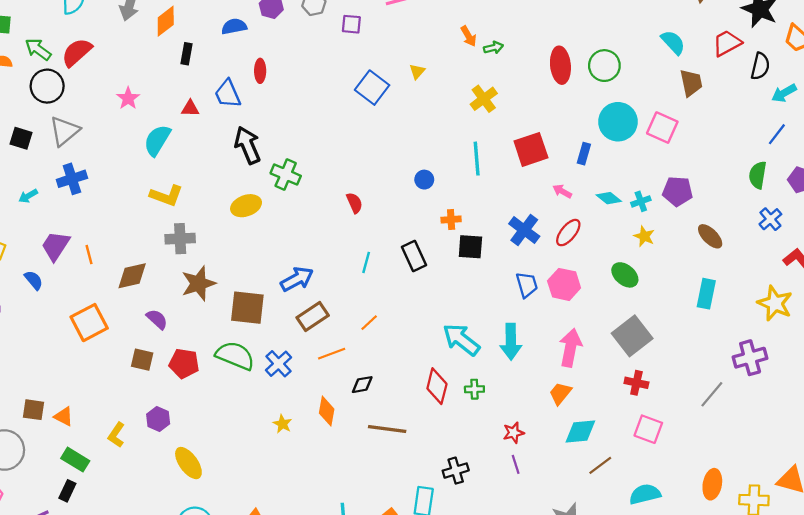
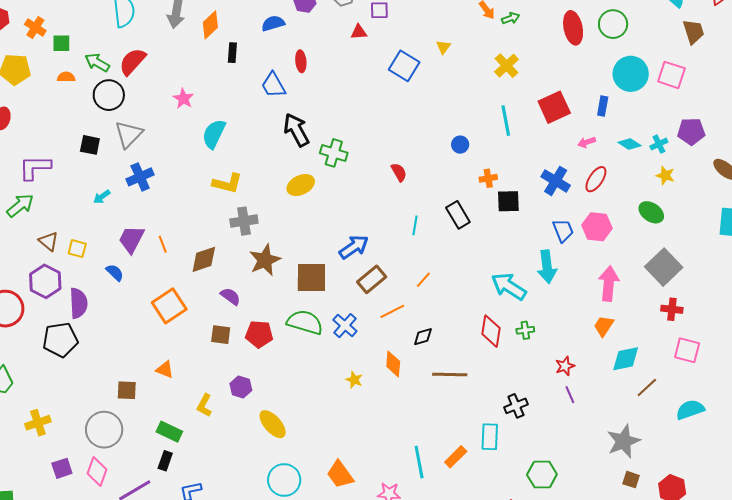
red triangle: (190, 108) -> (359, 32), moved
pink arrow: (562, 191) -> (587, 142), turned -42
cyan arrow: (511, 342) -> (547, 267), moved
orange triangle: (64, 416) -> (165, 370), moved

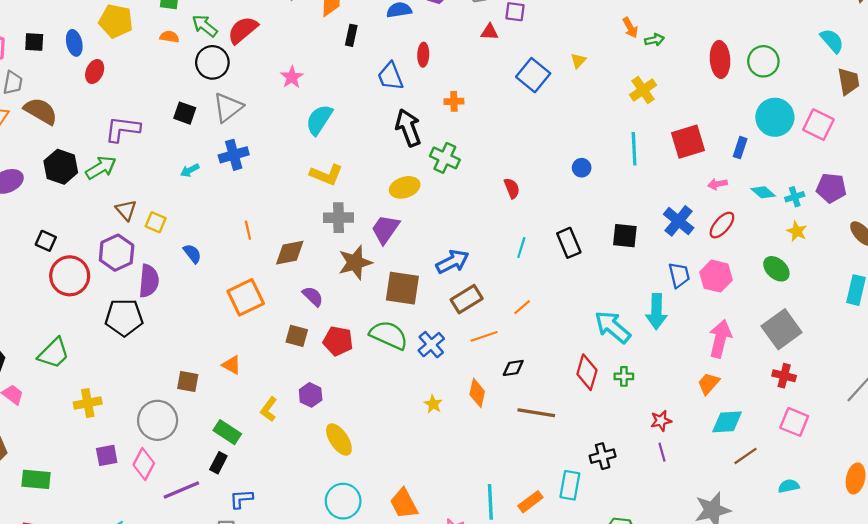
orange cross: (488, 178) -> (454, 101), moved
purple trapezoid: (131, 239) -> (385, 229), moved
cyan semicircle: (690, 410) -> (789, 486), size x0.7

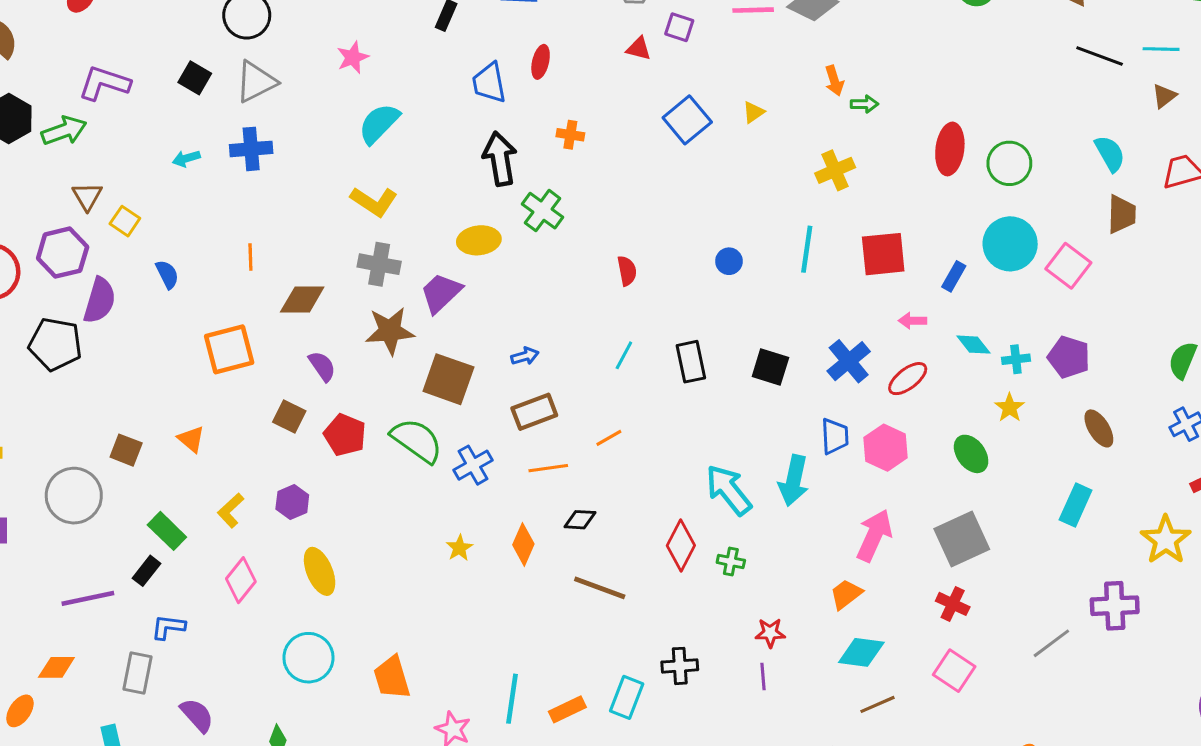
blue arrow: (452, 262) -> (525, 356), size x0.6
pink diamond: (144, 464) -> (241, 580), moved

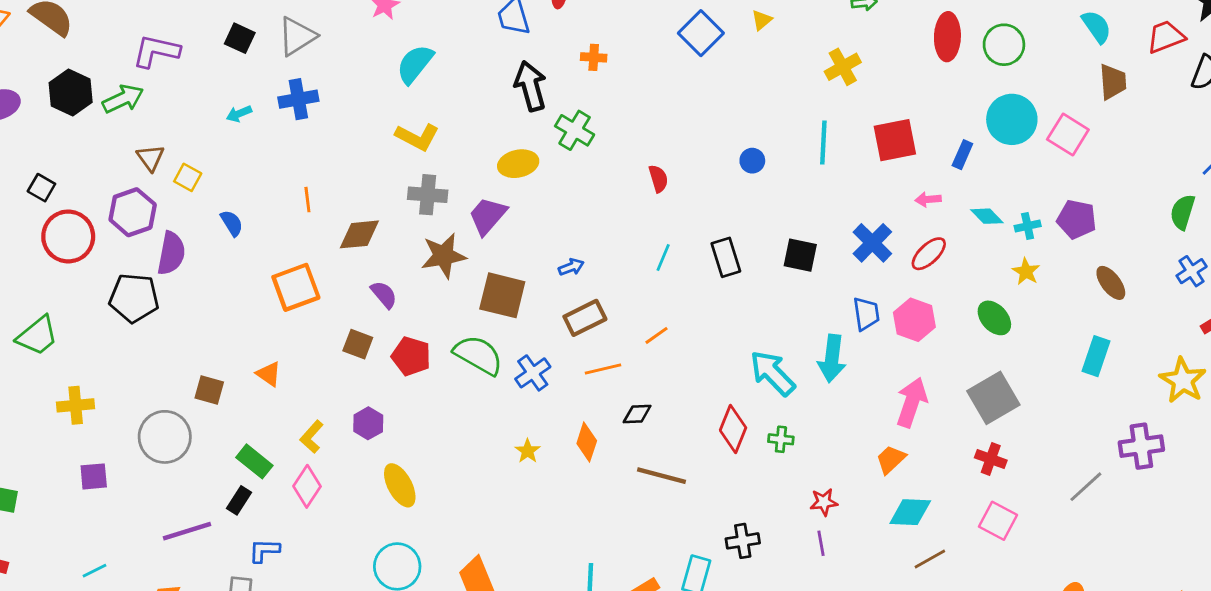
pink diamond: (241, 580) -> (307, 486), moved

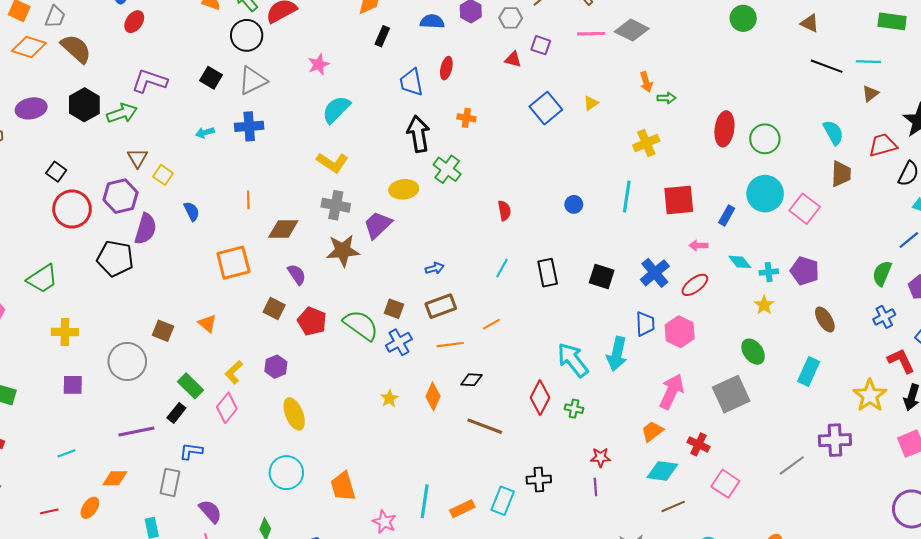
brown square: (502, 295) -> (394, 309), moved, size x0.6
green ellipse: (994, 318) -> (753, 352), moved
red cross: (991, 459) -> (698, 444), moved

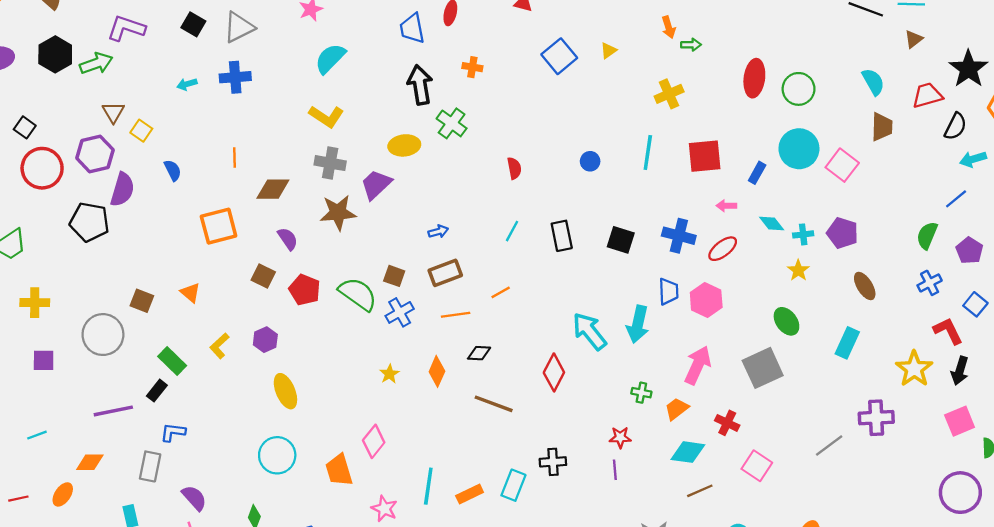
blue cross: (655, 273) -> (679, 236), turned -36
pink diamond: (227, 408) -> (374, 441), moved
green cross: (574, 409) -> (641, 393), moved

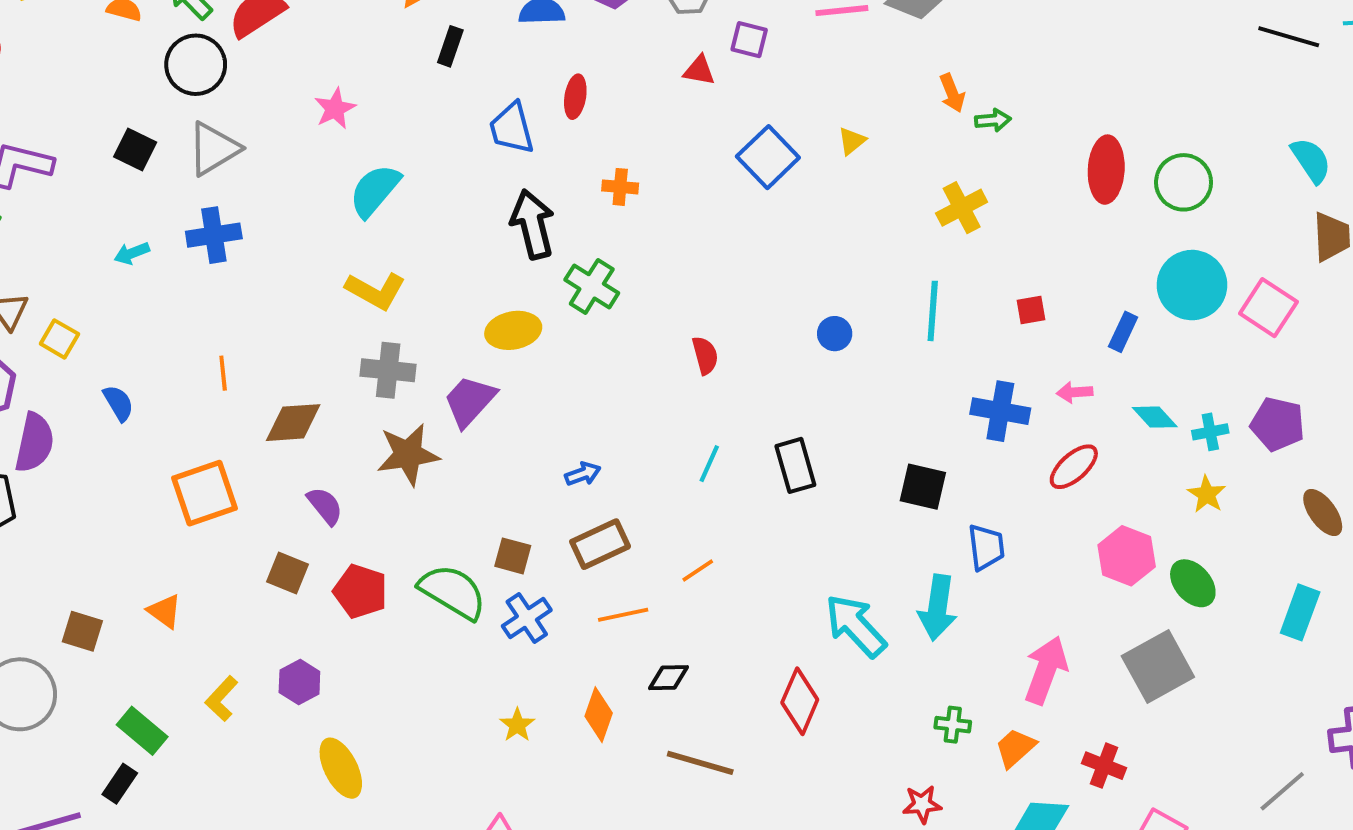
red square: (705, 156) -> (1031, 310), size x0.5
blue cross: (679, 236) -> (1000, 411), moved
black square: (621, 240) -> (923, 487), moved
pink hexagon: (706, 300) -> (1127, 556), moved

